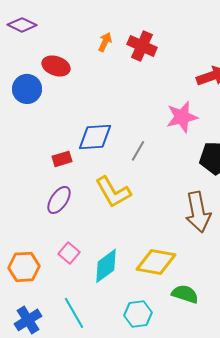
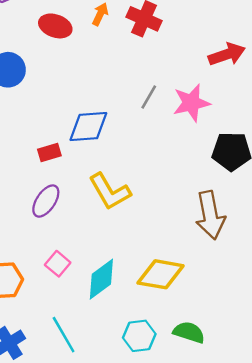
red ellipse: (56, 66) -> (55, 26), moved
gray line: (138, 151) -> (149, 97), moved
green semicircle: (185, 294) -> (189, 332), moved

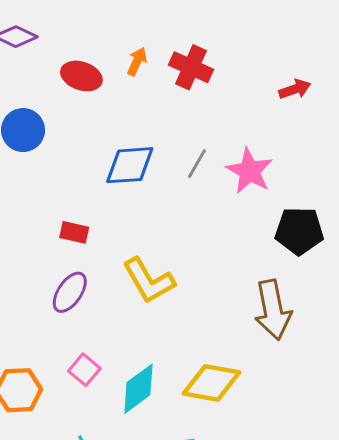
red arrow: (227, 54) -> (295, 89), moved, size x0.7
pink star: (191, 103) -> (250, 171), turned -30
blue diamond: (88, 126) -> (130, 165), moved
red rectangle: (49, 153) -> (74, 232), turned 30

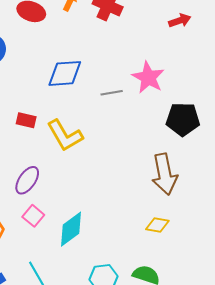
gray line: (197, 164) -> (112, 93), moved, turned 50
yellow L-shape: (149, 281) -> (65, 136), moved
purple ellipse: (70, 292) -> (27, 180), moved
yellow diamond: (212, 383) -> (157, 225), moved, size x0.6

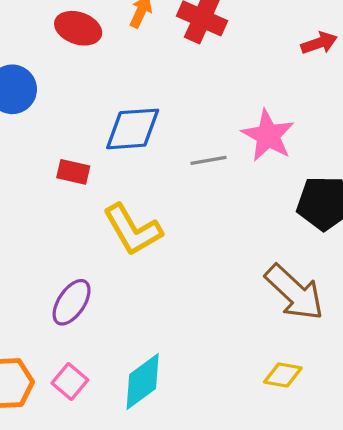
red rectangle: (26, 120) -> (73, 172), moved
brown arrow: (164, 174) -> (294, 292), turned -36
pink square: (33, 216) -> (70, 382), moved

